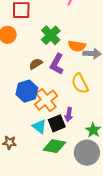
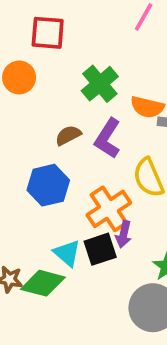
orange cross: (46, 100) -> (109, 209), moved
green diamond: (54, 146) -> (43, 283), moved

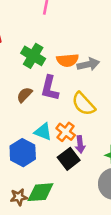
blue hexagon: (48, 185) -> (23, 153), moved
orange cross: (109, 209) -> (66, 132), size x0.7
cyan triangle: (67, 253) -> (43, 132), moved

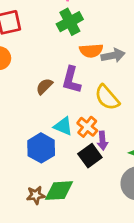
green cross: (33, 56) -> (70, 22), moved, turned 30

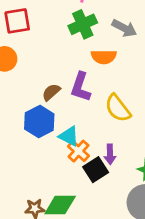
gray arrow: (113, 55) -> (124, 28), moved, turned 35
orange cross: (87, 127) -> (79, 151), moved
blue hexagon: (41, 148) -> (39, 121), moved

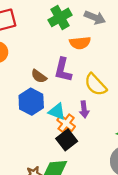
brown semicircle: (51, 92) -> (39, 76), turned -98
purple arrow: (110, 154) -> (84, 109), moved
black square: (96, 170) -> (67, 140), moved

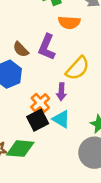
yellow semicircle: (95, 85) -> (78, 68), turned -105
cyan triangle: (57, 112) -> (61, 119), moved

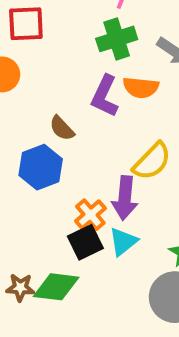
purple L-shape: (47, 47) -> (105, 96), moved
purple arrow: (61, 92) -> (125, 198), size x1.5
cyan triangle: (61, 119) -> (123, 242), turned 48

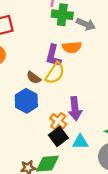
green cross: (117, 39) -> (62, 15), moved, turned 36
yellow semicircle: (152, 161) -> (55, 73), moved
cyan triangle: (123, 242) -> (80, 142), moved, turned 49

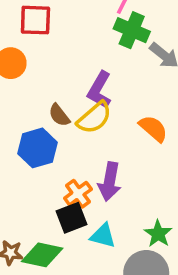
orange semicircle: (72, 47) -> (153, 129), moved, turned -150

